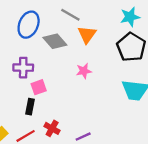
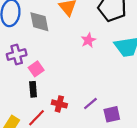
gray diamond: (55, 41) -> (39, 22), turned 45
pink star: (84, 71) -> (88, 40), moved

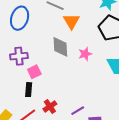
gray diamond: (39, 22) -> (60, 47), moved
red cross: (59, 104) -> (50, 106), turned 32

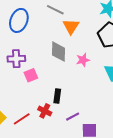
black rectangle: (29, 90) -> (57, 96), moved
red cross: (50, 106) -> (45, 111), turned -32

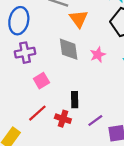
purple cross: (16, 59) -> (25, 53), moved
red line: (22, 119) -> (37, 113), moved

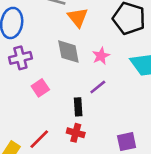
red line: (37, 113) -> (39, 139), moved
red cross: (63, 119) -> (76, 133), moved
purple line: (95, 120) -> (98, 87), moved

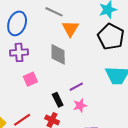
pink star: (101, 56) -> (80, 106), moved
black rectangle: (78, 107) -> (58, 100), turned -32

